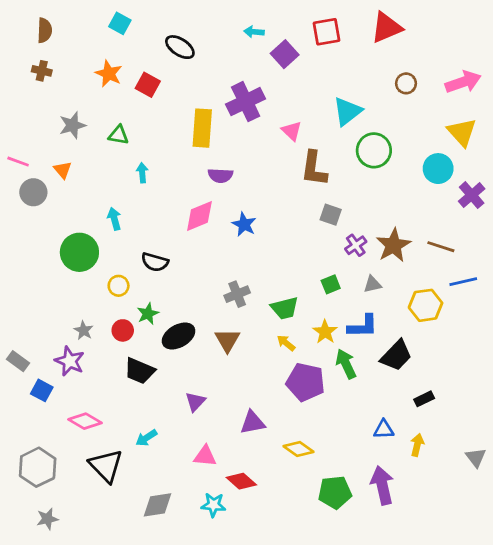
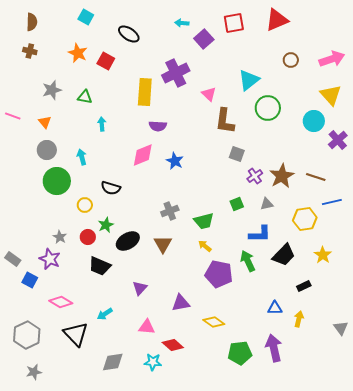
gray circle: (33, 192) -> (47, 150), moved
yellow star: (325, 332) -> (323, 255), moved

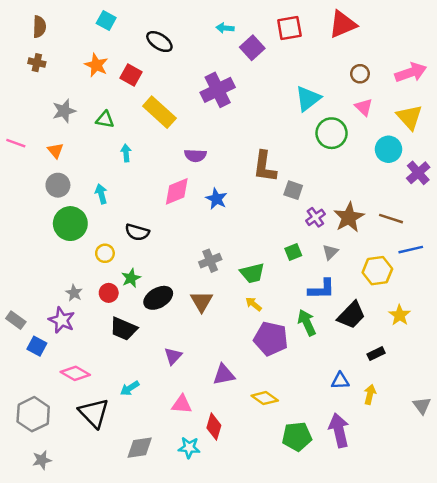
yellow rectangle: (145, 92) -> (159, 112), moved, turned -52
pink triangle: (209, 94) -> (364, 107), moved
brown L-shape: (225, 121) -> (265, 167), moved
gray triangle: (267, 204) -> (330, 252), turned -32
red diamond: (173, 345) -> (214, 427), turned 65

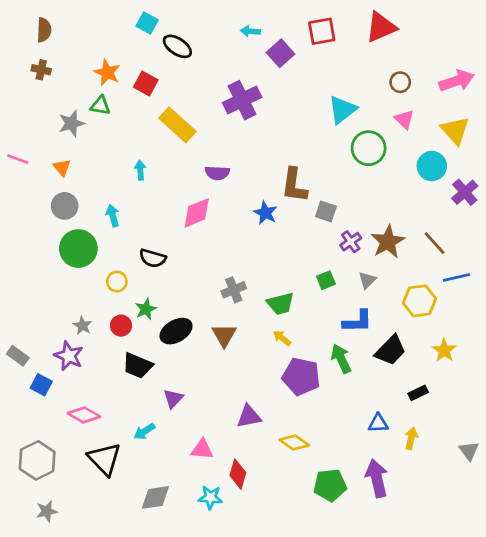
cyan square: (106, 21) -> (147, 23), moved
green triangle: (105, 120) -> (100, 106), moved
blue star: (216, 199) -> (265, 213), moved
brown line: (391, 219) -> (435, 243), turned 30
purple triangle: (173, 356) -> (173, 398), moved

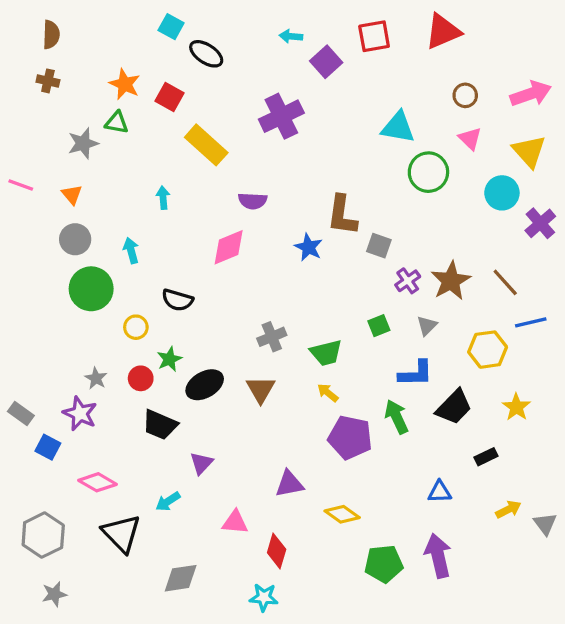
cyan triangle: (342, 110) -> (398, 127), turned 48
yellow arrow: (411, 438) -> (508, 509), moved, turned 50
cyan star: (210, 497) -> (264, 597), moved

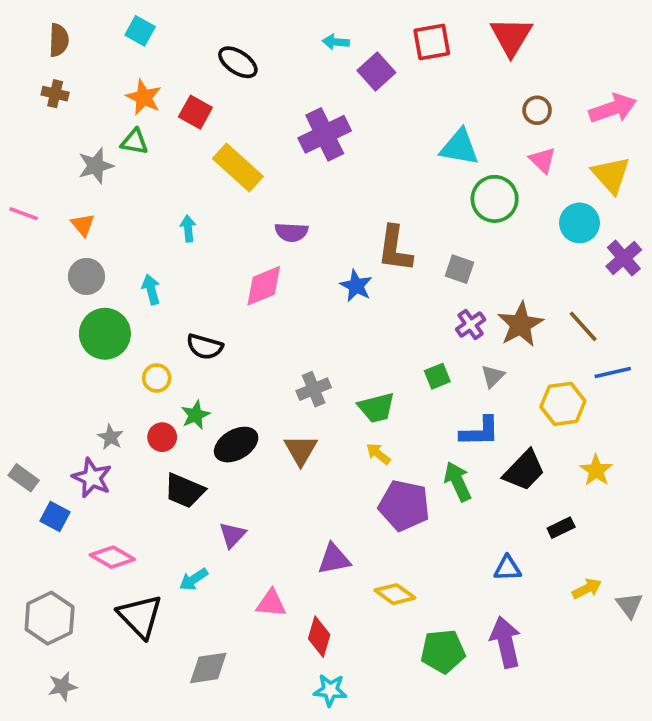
cyan square: (171, 27) -> (140, 31), moved
red triangle: (443, 31) -> (511, 36), turned -36
gray square: (379, 246) -> (459, 269), moved
cyan star: (264, 597) -> (330, 690), moved

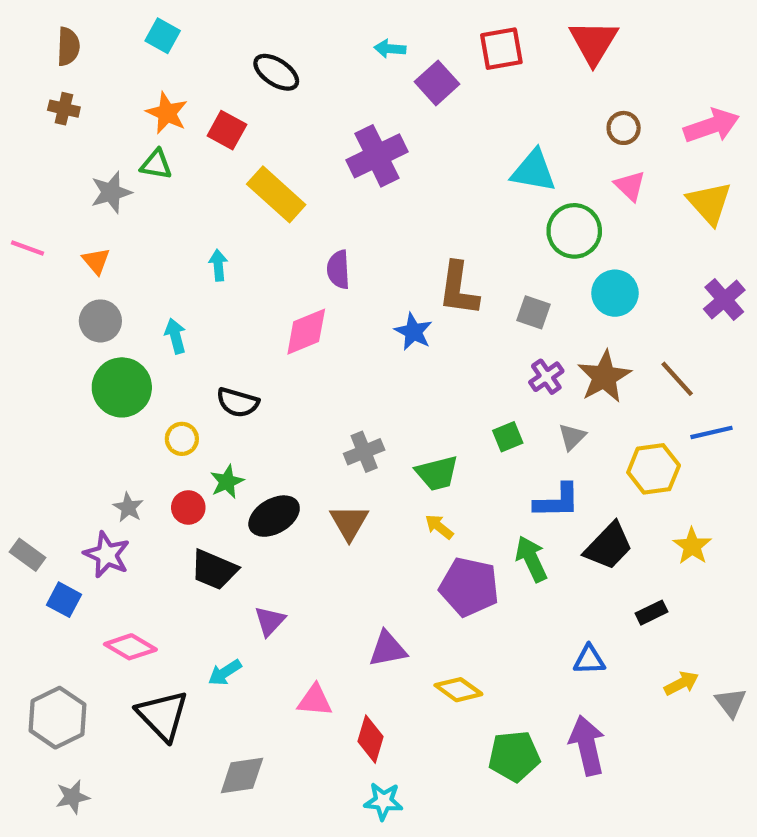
cyan circle: (580, 223) -> (615, 293), moved
purple semicircle: (291, 232) -> (338, 269), turned 84

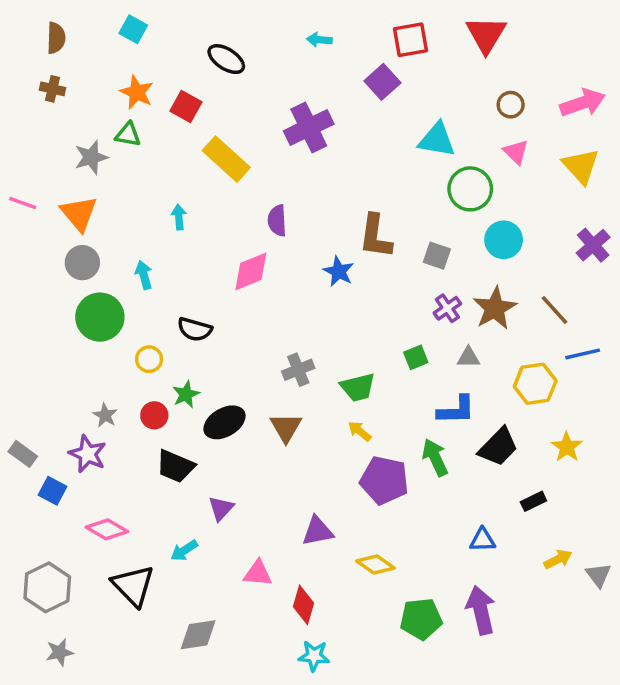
purple square: (437, 83) -> (382, 82), moved
orange triangle: (96, 261) -> (79, 213), size x1.6
gray triangle: (572, 437) -> (468, 357), turned 45

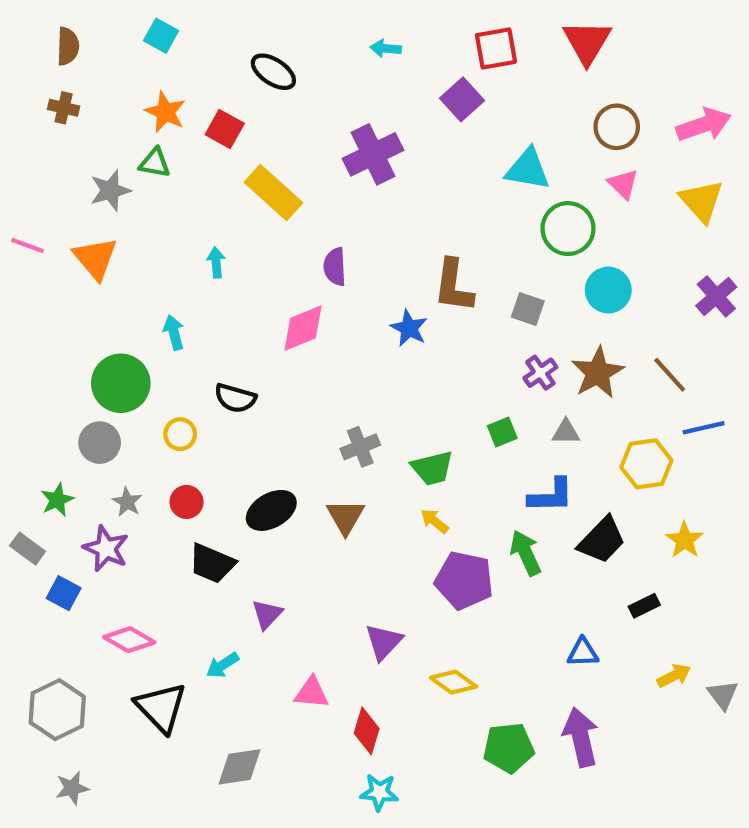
brown circle: (511, 105) -> (617, 127), size x1.4
gray circle: (82, 263) -> (100, 443), moved
green star: (186, 394) -> (57, 500), moved
purple triangle: (318, 531) -> (384, 642), turned -36

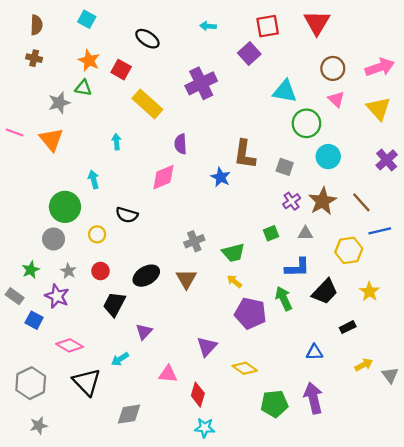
black trapezoid: (212, 563) -> (114, 304), turned 95

